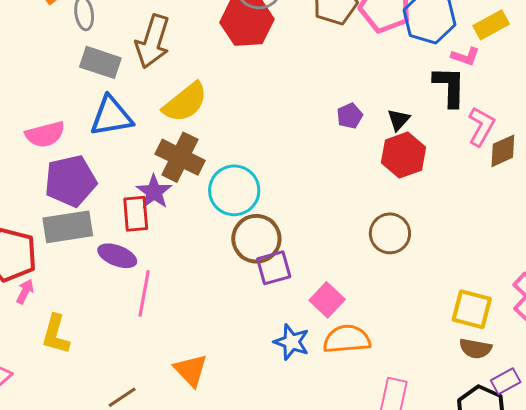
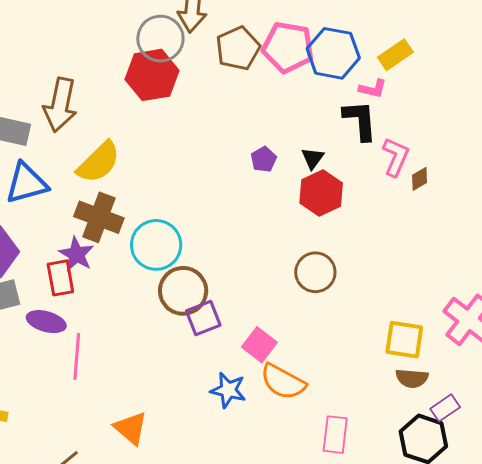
brown diamond: (503, 151) -> (420, 179), size x0.7
orange semicircle: (347, 339) -> (283, 382), turned -141

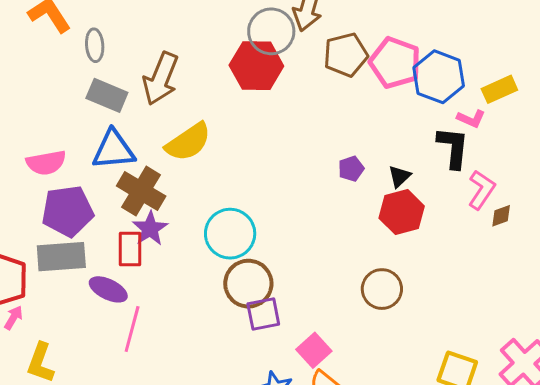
brown cross: (99, 217) -> (141, 191), moved

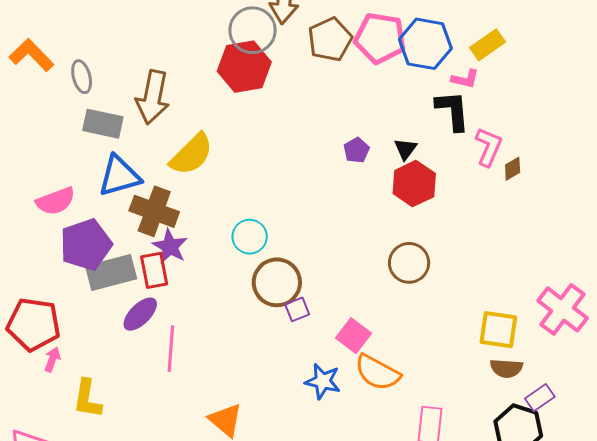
cyan circle: (230, 234) -> (250, 237), size x0.7
gray rectangle: (61, 257) -> (111, 272), moved
purple ellipse: (108, 289) -> (140, 314), turned -60
purple square: (263, 314) -> (297, 309), size x0.7

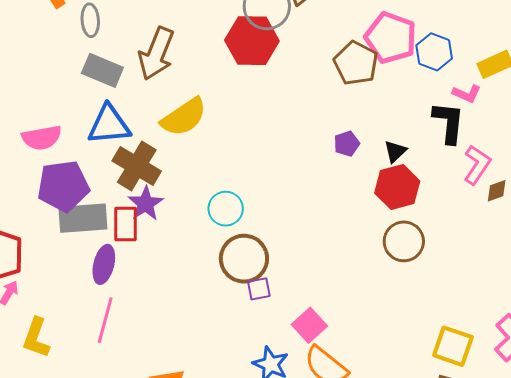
brown pentagon: (330, 39) -> (356, 63), moved, turned -30
blue hexagon: (425, 44) -> (434, 52), size x0.7
brown circle: (409, 263) -> (404, 241), moved
purple ellipse: (140, 314) -> (104, 264), turned -42
pink line: (171, 349) -> (105, 320), moved

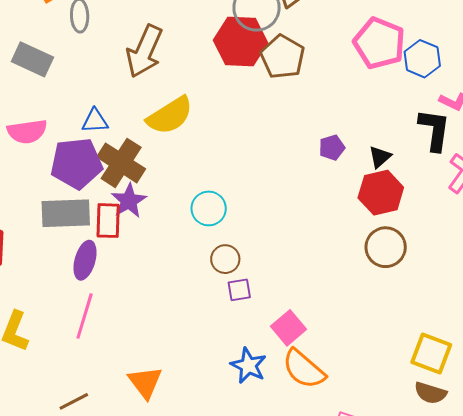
brown pentagon: (356, 63) -> (283, 57), moved
gray rectangle: (102, 70) -> (32, 59), moved
blue triangle: (109, 125) -> (95, 121), size x0.6
purple pentagon: (63, 186) -> (76, 163), moved
brown circle: (244, 259) -> (225, 259), size x0.6

